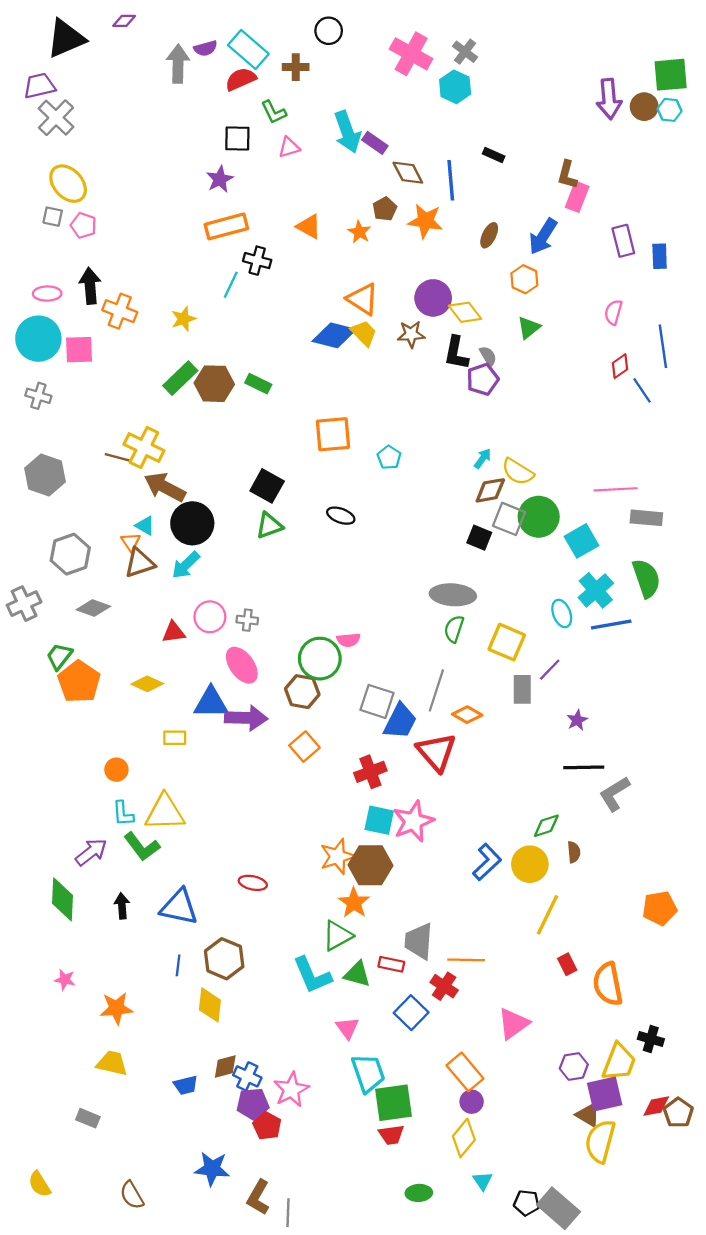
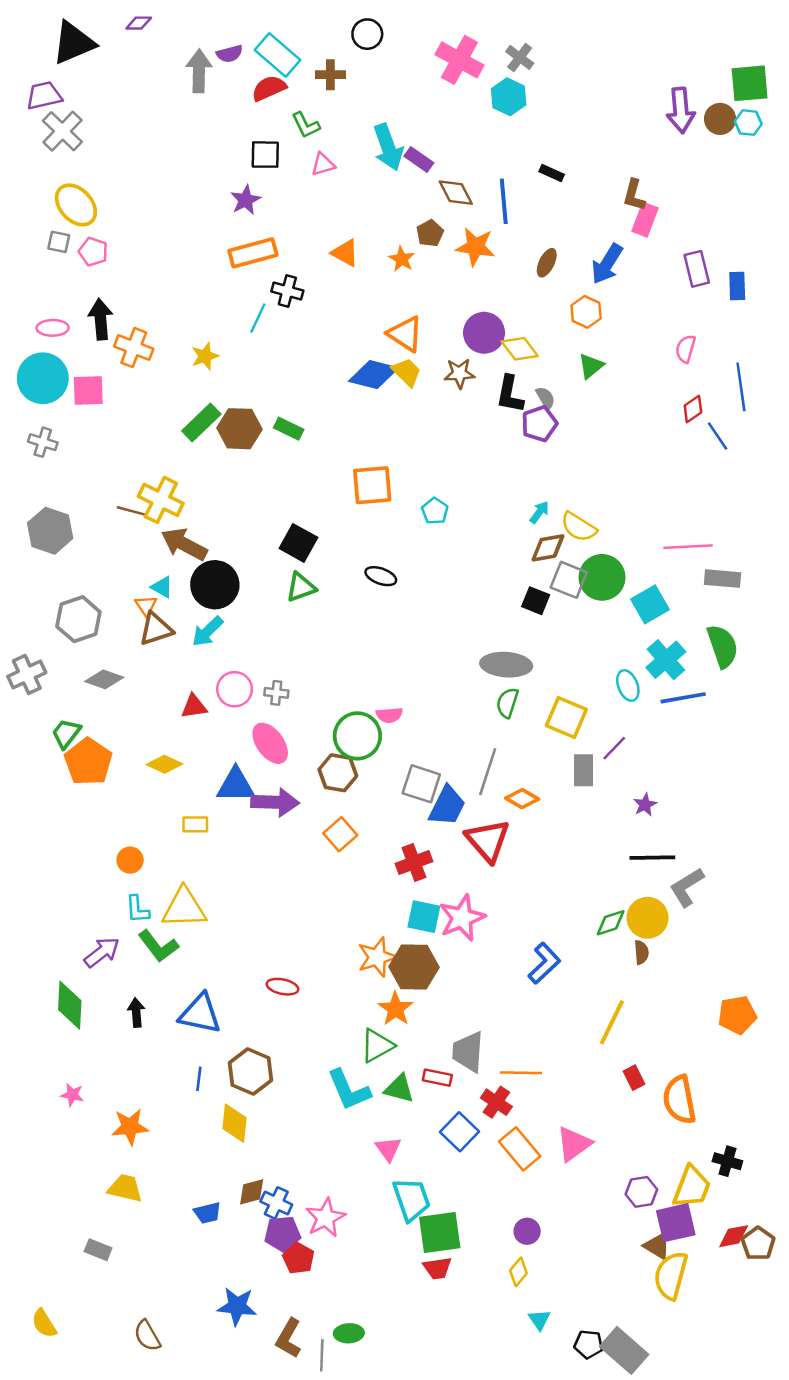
yellow circle: (530, 864) -> (647, 918), moved
orange rectangle: (465, 1072) -> (520, 1149), moved
yellow diamond: (464, 1138) -> (518, 1272), size x0.7
green ellipse: (419, 1193) -> (349, 1333), moved

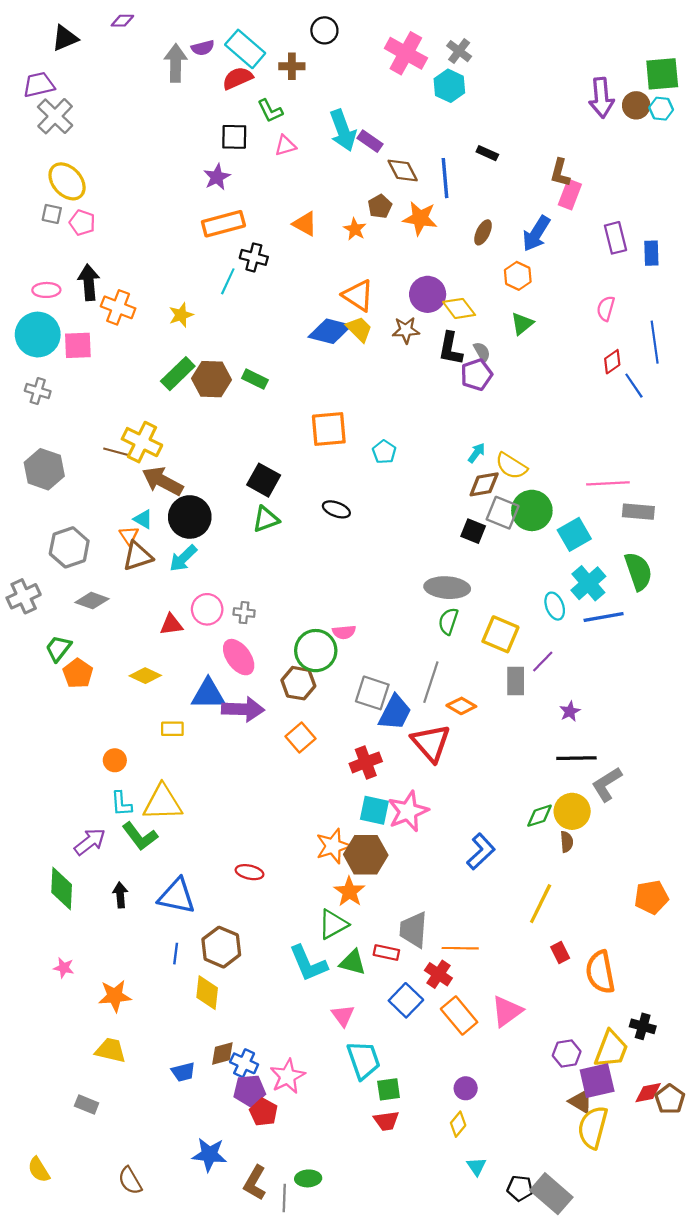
black triangle: (74, 43) -> (65, 38), size x0.7
orange pentagon: (88, 762) -> (78, 673), size x0.7
green square: (440, 1232) -> (389, 1089), size x0.6

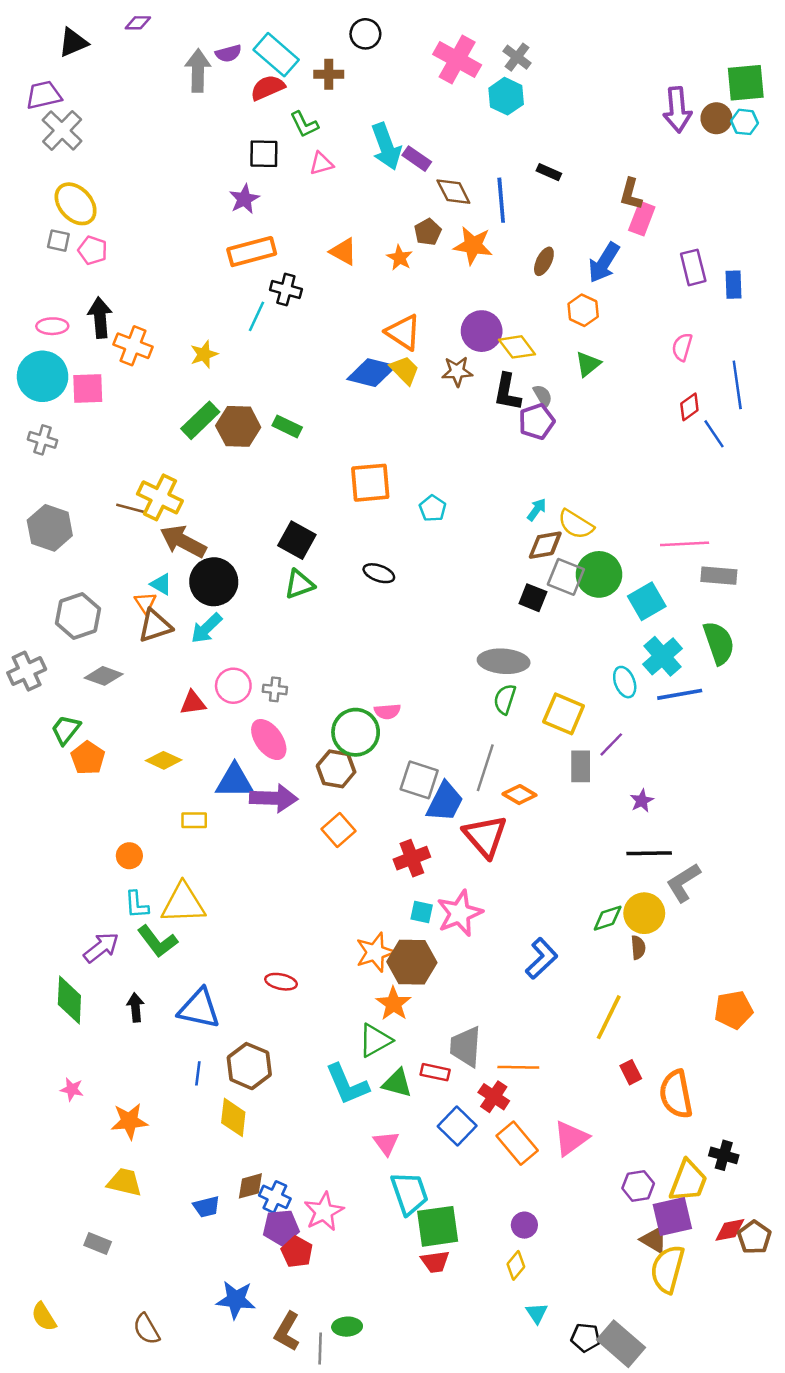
cyan square: (374, 810) -> (422, 912), size x0.7
green square: (389, 1089) -> (438, 1226), size x1.6

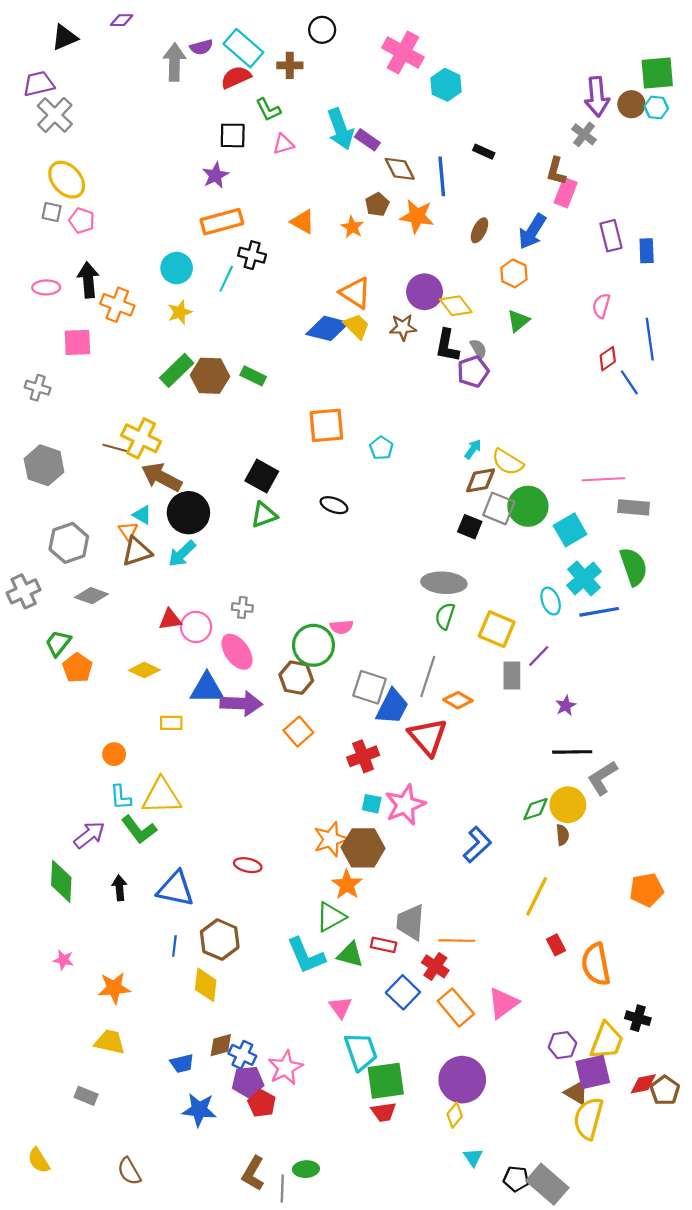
gray cross: (517, 57) -> (584, 134), moved
cyan circle: (43, 376) -> (177, 268), moved, size x0.7
pink circle: (233, 686) -> (196, 627), moved
purple circle: (524, 1225) -> (462, 1080), size x2.0
blue star: (236, 1300) -> (199, 1110), moved

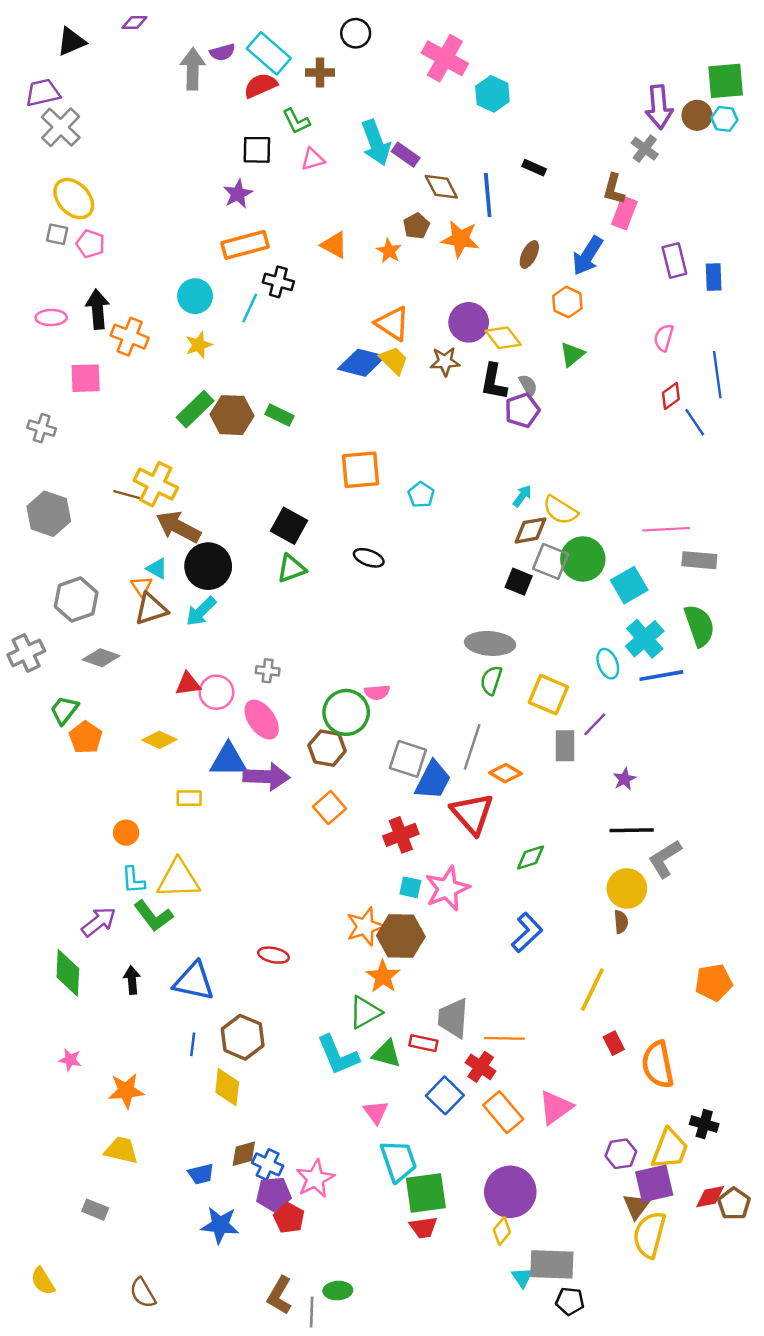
green diamond: (536, 809) -> (530, 858), moved
brown triangle: (576, 1093) -> (636, 1206), turned 36
gray rectangle: (547, 1184) -> (552, 1264), moved, turned -39

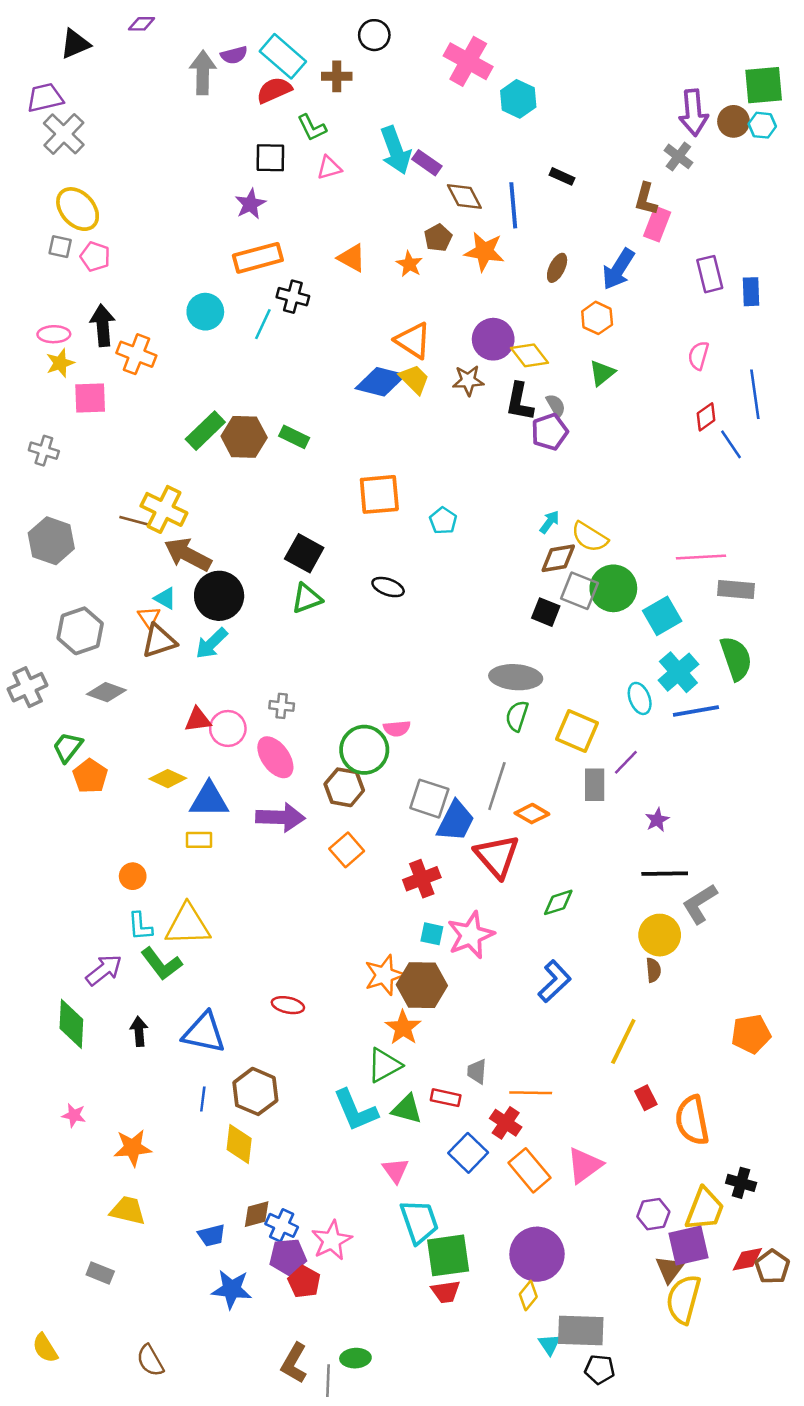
yellow star: (199, 345) -> (60, 363), moved
blue triangle: (228, 760) -> (209, 800), moved
gray trapezoid: (453, 1018) -> (477, 1071), size x0.6

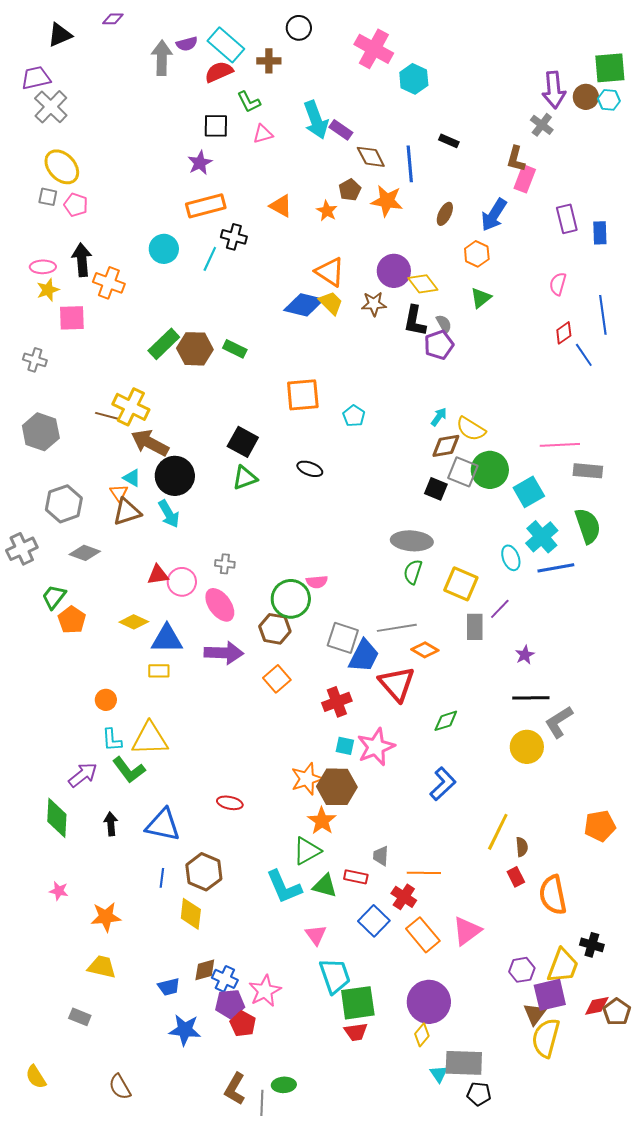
cyan arrow: (212, 643) -> (169, 514), turned -76
gray line: (497, 786) -> (397, 628), turned 63
brown semicircle: (653, 970) -> (522, 847), moved

